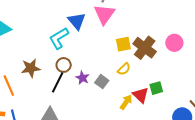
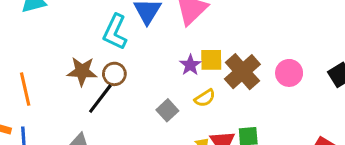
cyan L-shape: (59, 38) -> (115, 32), turned -45
brown star: (31, 68) -> (82, 71), moved
purple star: (82, 78) -> (190, 65), moved

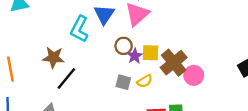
pink circle: (289, 73) -> (194, 75), moved
brown circle: (114, 74) -> (124, 46), moved
gray square: (167, 110) -> (123, 82), moved, turned -35

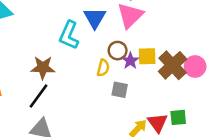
pink circle: (194, 75) -> (195, 66), moved
black line: (66, 78) -> (38, 96), moved
yellow semicircle: (145, 81) -> (103, 68), moved, turned -42

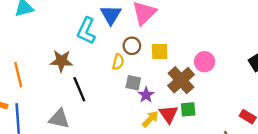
purple star: (130, 61) -> (146, 95), moved
brown cross: (173, 65) -> (181, 80), moved
black line: (38, 96) -> (79, 89), moved, turned -60

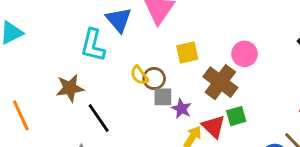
brown circle: (132, 46) -> (154, 79), moved
yellow semicircle: (118, 62) -> (139, 75), turned 140

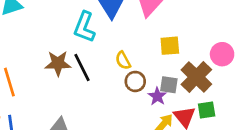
brown circle: (154, 79) -> (135, 81), moved
gray square: (163, 97) -> (169, 85), moved
black line: (99, 118) -> (82, 67), moved

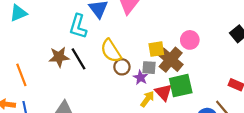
yellow square: (170, 46) -> (156, 49), moved
yellow semicircle: (123, 60) -> (111, 51), size x1.6
green square: (207, 110) -> (181, 86), size x1.6

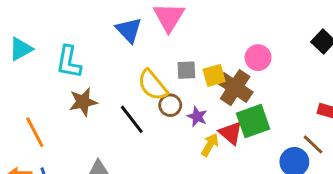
cyan L-shape: (78, 26) -> (69, 62), moved
black line: (79, 59) -> (132, 119), moved
gray square: (149, 68) -> (186, 70), moved

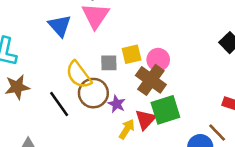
pink circle: (258, 58) -> (158, 60), moved
yellow square: (214, 75) -> (132, 54), moved
brown circle: (170, 105) -> (93, 93), size x1.5
red triangle: (231, 133) -> (145, 120), turned 30

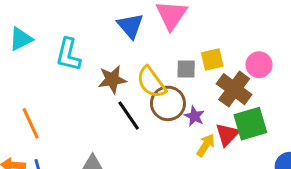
pink circle: (158, 60) -> (259, 65), moved
brown star: (17, 87) -> (112, 79), moved

